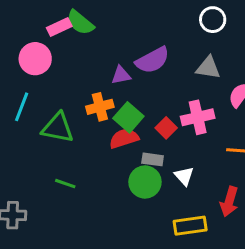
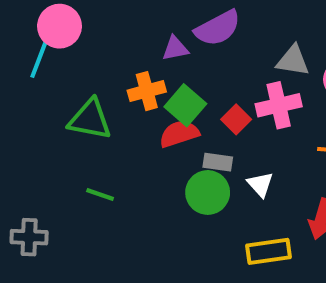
gray triangle: (208, 68) -> (293, 61), moved
cyan line: (22, 107) -> (39, 59), moved

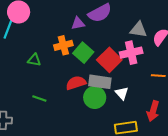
green triangle: (90, 119) -> (34, 60), size x0.6
red square: (236, 119) -> (109, 60), size x1.6
red semicircle: (179, 134) -> (76, 83), moved
gray rectangle: (218, 162) -> (100, 82), size x1.5

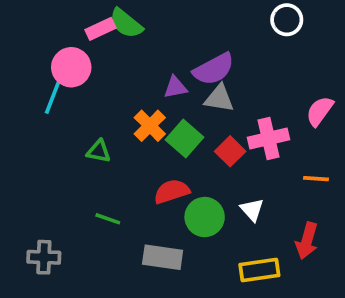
gray triangle: (138, 30) -> (219, 98), moved
orange cross: (63, 45) -> (150, 126), turned -30
red square: (109, 60) -> (230, 151), size x0.7
gray rectangle: (100, 82) -> (163, 257), moved

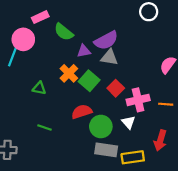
green semicircle: (126, 23) -> (64, 32), moved
pink cross: (269, 138) -> (138, 100), moved
gray rectangle: (163, 257) -> (106, 150), moved

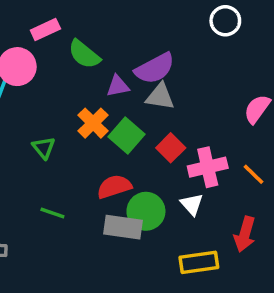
green triangle: (39, 88) -> (44, 148), turned 40
orange line: (166, 104) -> (254, 174), turned 40
gray rectangle: (106, 150) -> (123, 227), moved

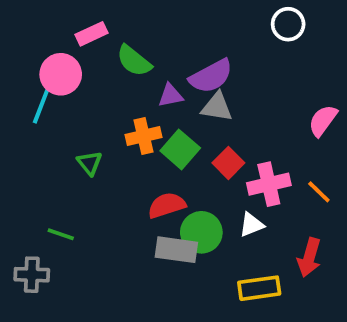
orange cross: (93, 123) -> (144, 136), turned 32
white triangle: (192, 204) -> (251, 225), turned 50
green line: (52, 213) -> (61, 234), moved

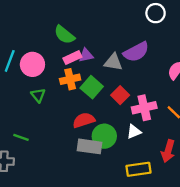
pink rectangle: (92, 34) -> (72, 58), moved
pink circle: (61, 74) -> (32, 64), moved
purple semicircle: (211, 76) -> (136, 52), moved

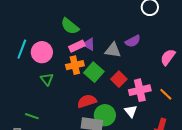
purple semicircle: (136, 52) -> (133, 41), size x0.7
purple triangle: (86, 55) -> (89, 44), turned 40
white triangle: (134, 132) -> (131, 111), turned -48

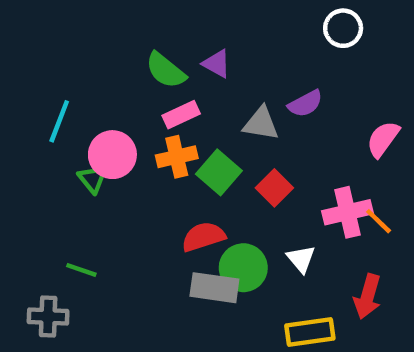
purple triangle: (89, 44) -> (217, 64), moved
pink circle: (42, 52) -> (112, 155), moved
green triangle: (47, 79) -> (92, 179), moved
pink cross: (140, 90) -> (348, 212), moved

